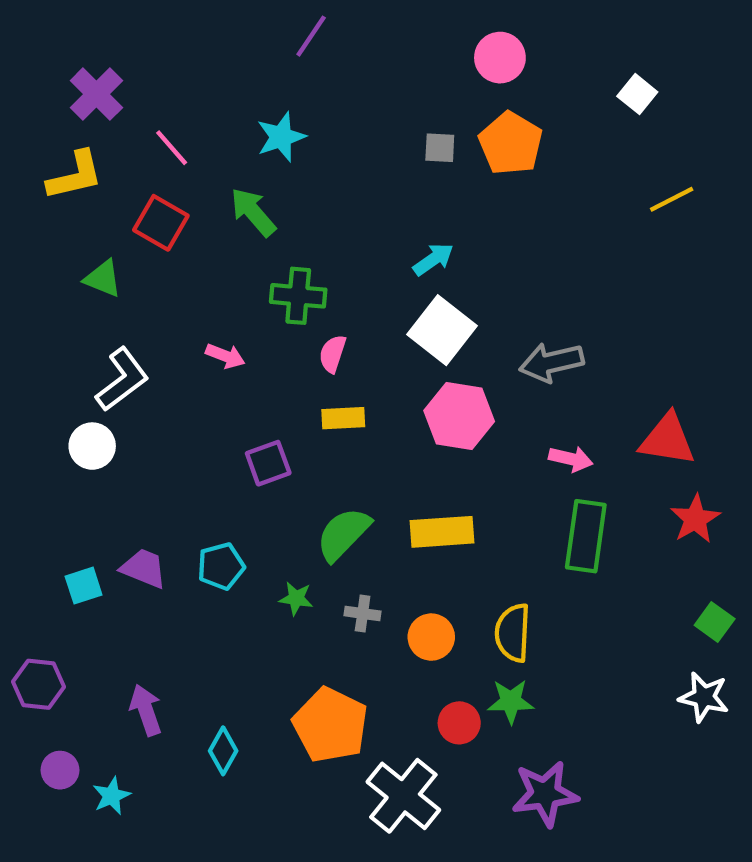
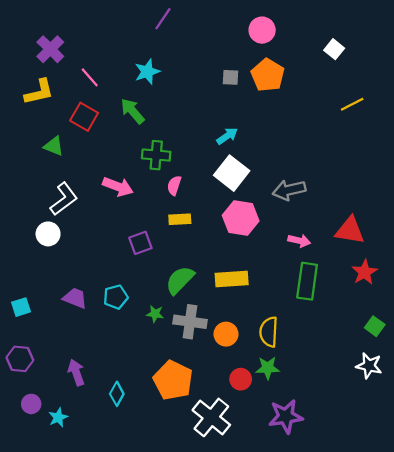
pink arrow: (225, 356) -> (118, 187), size x1.5
cyan square: (84, 586) -> (21, 307), moved
gray cross: (363, 613) -> (190, 322), size x1.8

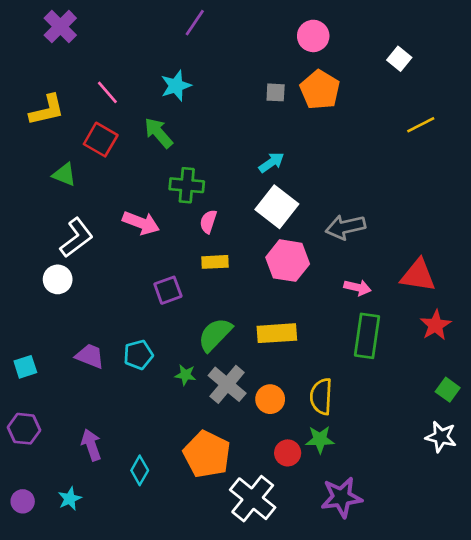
purple cross: (50, 49) -> (60, 27), moved
gray cross: (190, 322) -> (227, 384), turned 32
purple circle: (31, 404) -> (23, 501), moved

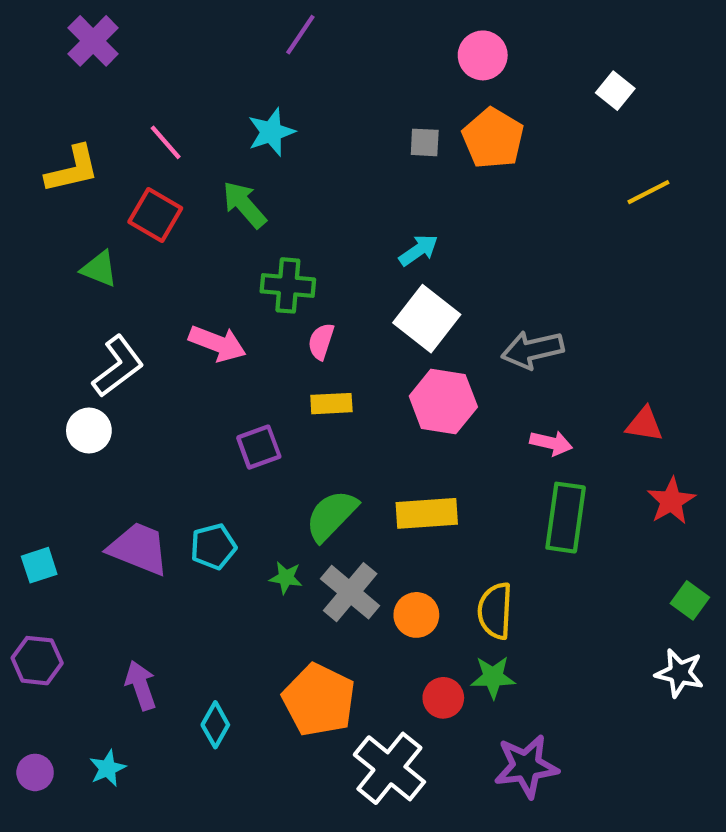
red triangle: (418, 275) -> (644, 424), size x0.7
purple trapezoid: (90, 356) -> (139, 549), size x1.4

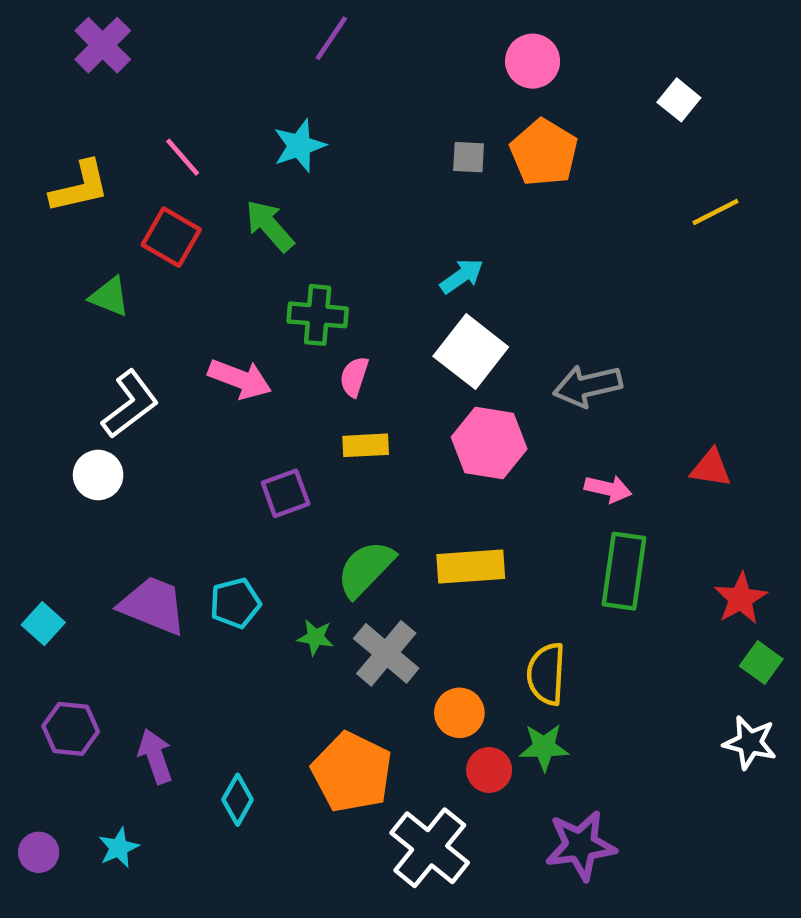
red star: (671, 501) -> (741, 598), moved
cyan square: (39, 565) -> (43, 624), turned -30
orange circle: (416, 615) -> (459, 713), moved
purple hexagon: (37, 661) -> (71, 729), moved

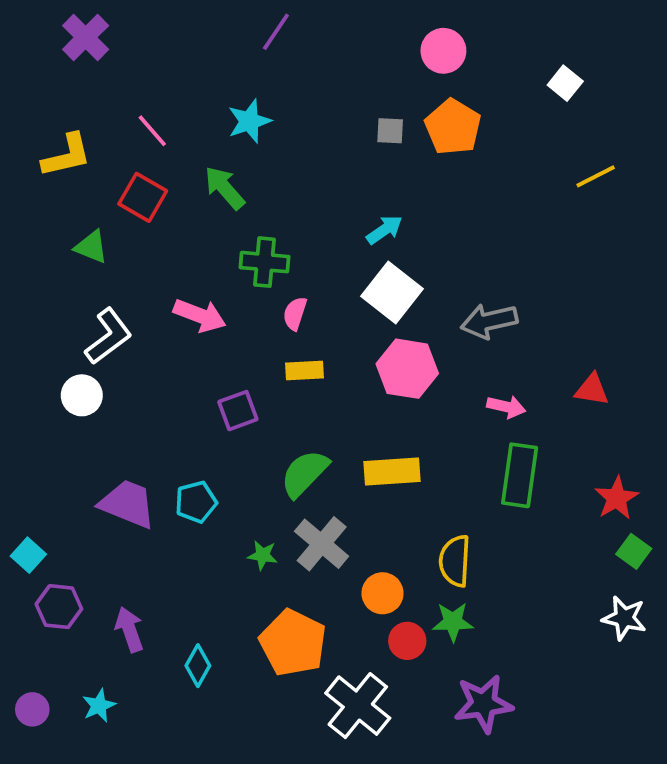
cyan square: (43, 624) -> (28, 555), moved
green star: (315, 637) -> (263, 555), moved

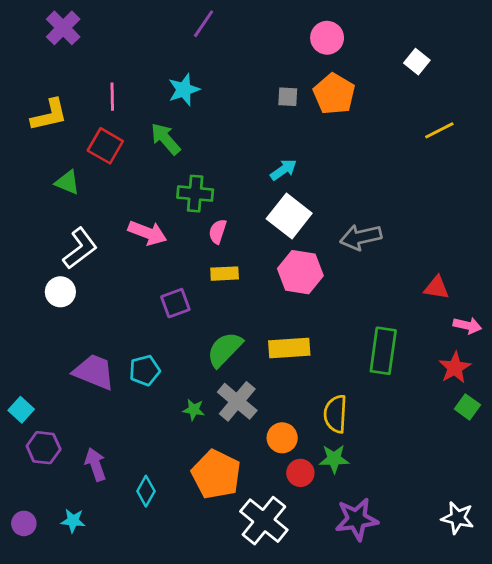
pink line: (152, 131) -> (112, 97), turned 40
pink arrow: (506, 407) -> (467, 326), moved
white star: (624, 618) -> (458, 518), moved
cyan star: (99, 706) -> (73, 521), turned 30

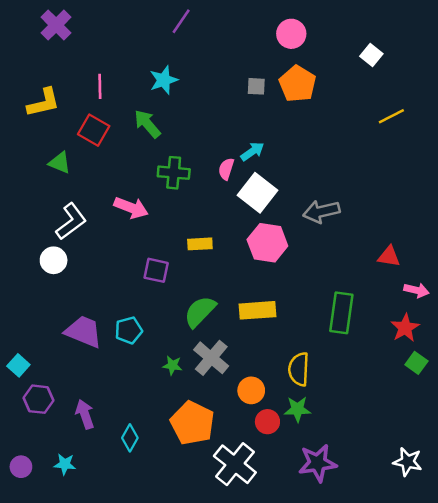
pink semicircle: (218, 231) -> (226, 169), moved
purple square: (175, 303) -> (156, 270), turned 32

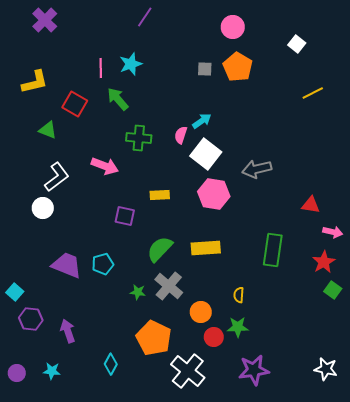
pink line: (100, 86) -> (101, 68), moved
yellow semicircle: (299, 369) -> (239, 295), size x0.6
cyan diamond: (130, 438) -> (111, 364), moved

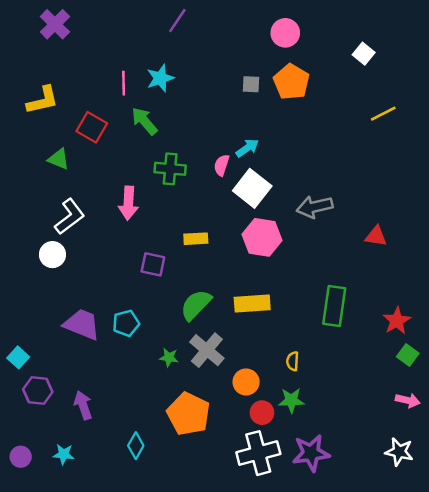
pink arrow: (105, 166) -> (128, 203), turned 72
red triangle: (311, 205) -> (376, 236), moved
pink arrow: (333, 232) -> (408, 400), moved
white cross: (188, 371) -> (258, 453), moved, turned 36

